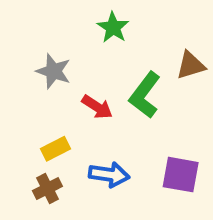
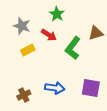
gray star: (53, 71) -> (22, 26), moved
red arrow: (97, 107) -> (49, 35), moved
yellow rectangle: (55, 149) -> (28, 50), moved

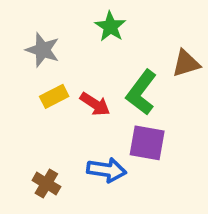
red arrow: (49, 35) -> (95, 104), moved
purple square: (91, 88) -> (147, 143), moved
brown cross: (24, 95) -> (46, 184), turned -32

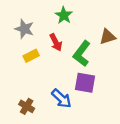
red arrow: (95, 104) -> (56, 42), moved, turned 30
blue arrow: (107, 170) -> (61, 99), turned 35

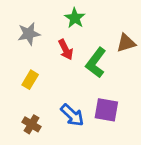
gray star: (24, 29) -> (29, 34), turned -30
yellow rectangle: (31, 56) -> (30, 80), moved, turned -32
purple square: (85, 83) -> (106, 110), moved

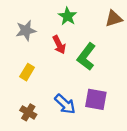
brown triangle: (126, 43) -> (114, 19), moved

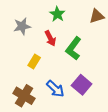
yellow rectangle: (27, 72) -> (34, 62), moved
purple square: (96, 99) -> (82, 85), turned 30
brown cross: (28, 112) -> (24, 96), size x1.5

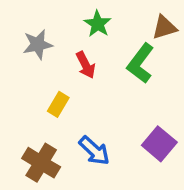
green L-shape: (73, 48) -> (140, 63), moved
purple square: (82, 85) -> (159, 144), moved

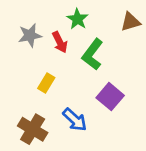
green L-shape: (140, 63) -> (92, 54), moved
red arrow: (86, 65) -> (60, 42), moved
purple square: (159, 144) -> (110, 97), moved

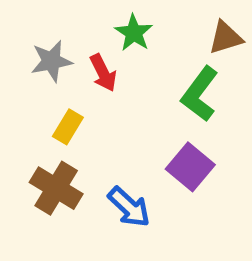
green L-shape: (92, 54) -> (200, 94), moved
yellow rectangle: (46, 83) -> (68, 127), moved
brown cross: (33, 129) -> (56, 188), moved

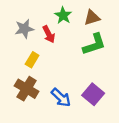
brown triangle: (226, 38) -> (92, 18), moved
green L-shape: (200, 94) -> (94, 44), turned -145
purple square: (190, 167) -> (93, 94), moved

